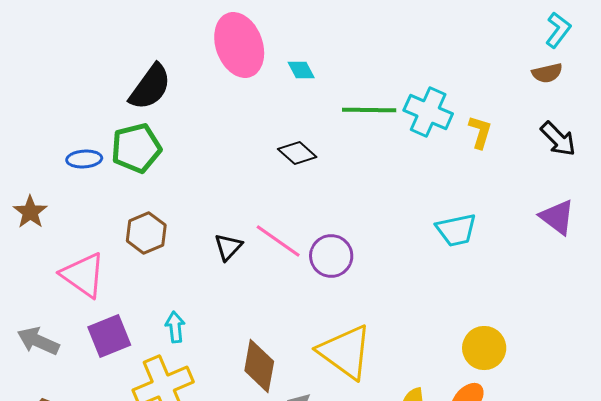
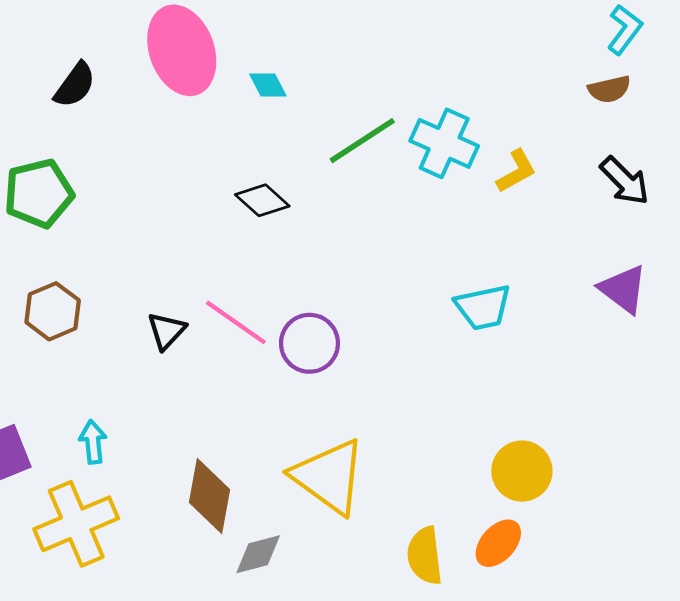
black semicircle: (150, 87) -> (75, 85), moved, size x0.7
green line: (369, 110) -> (362, 141), turned -34
yellow L-shape: (480, 132) -> (516, 171), turned 44

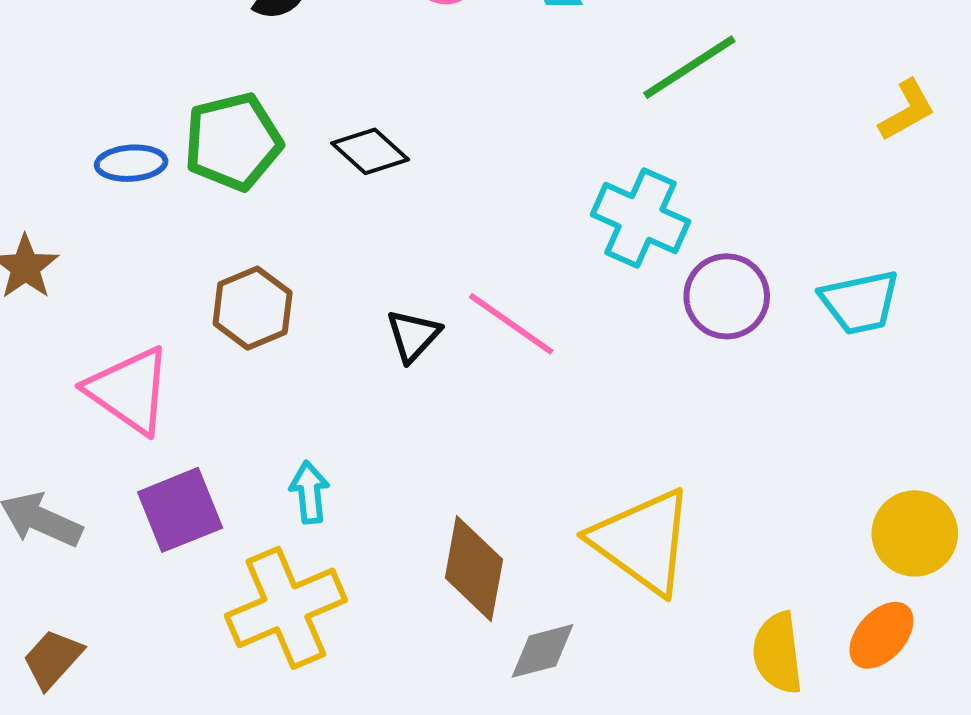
cyan cross: (444, 143) -> (640, 218), moved
black diamond: (262, 200) -> (370, 151), moved
purple circle: (309, 343) -> (727, 296), moved

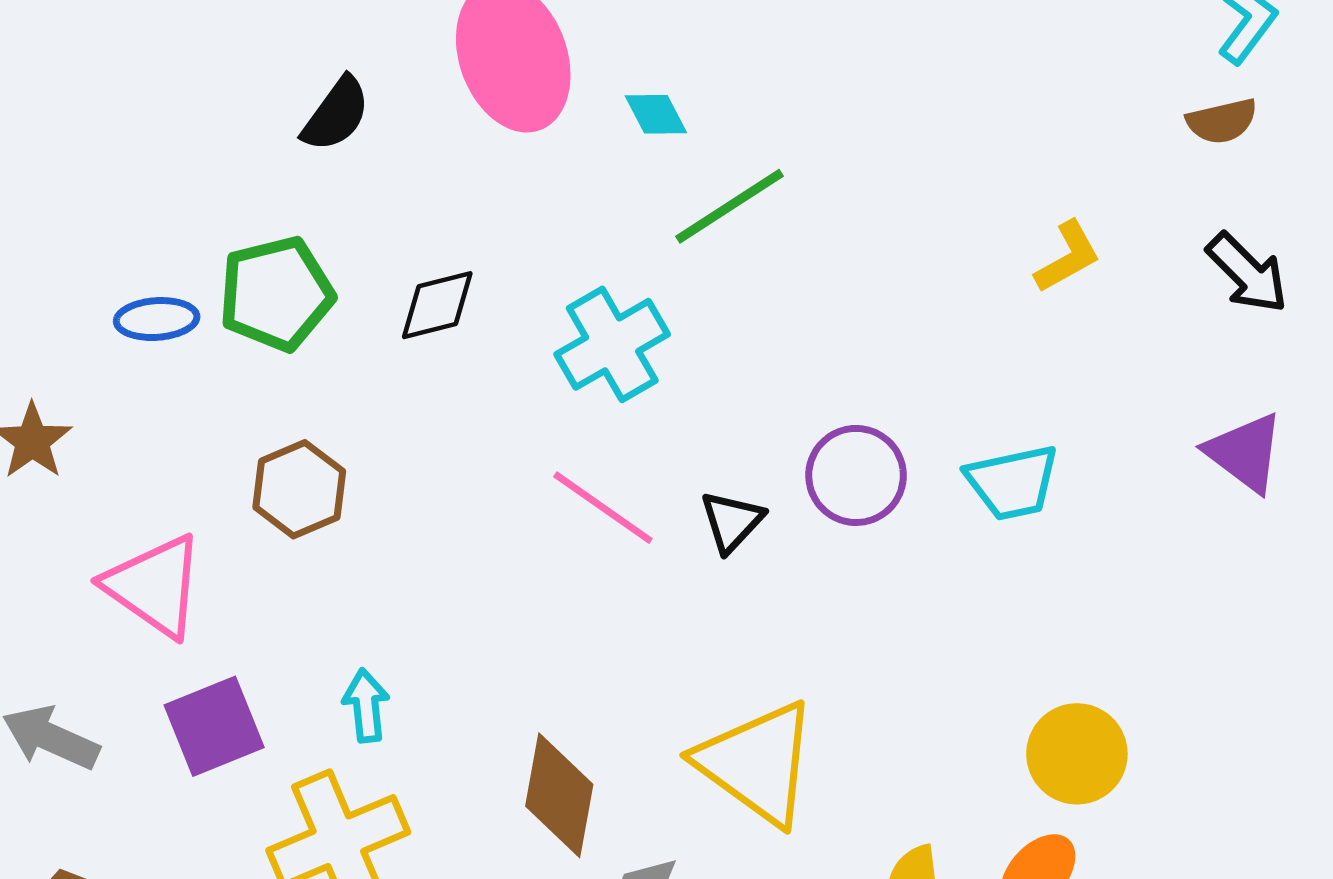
green line: (689, 67) -> (729, 206), moved
black diamond: (370, 151) -> (437, 305), turned -56
cyan cross: (640, 218) -> (612, 344), moved, turned 36
black triangle: (413, 336) -> (732, 521), moved

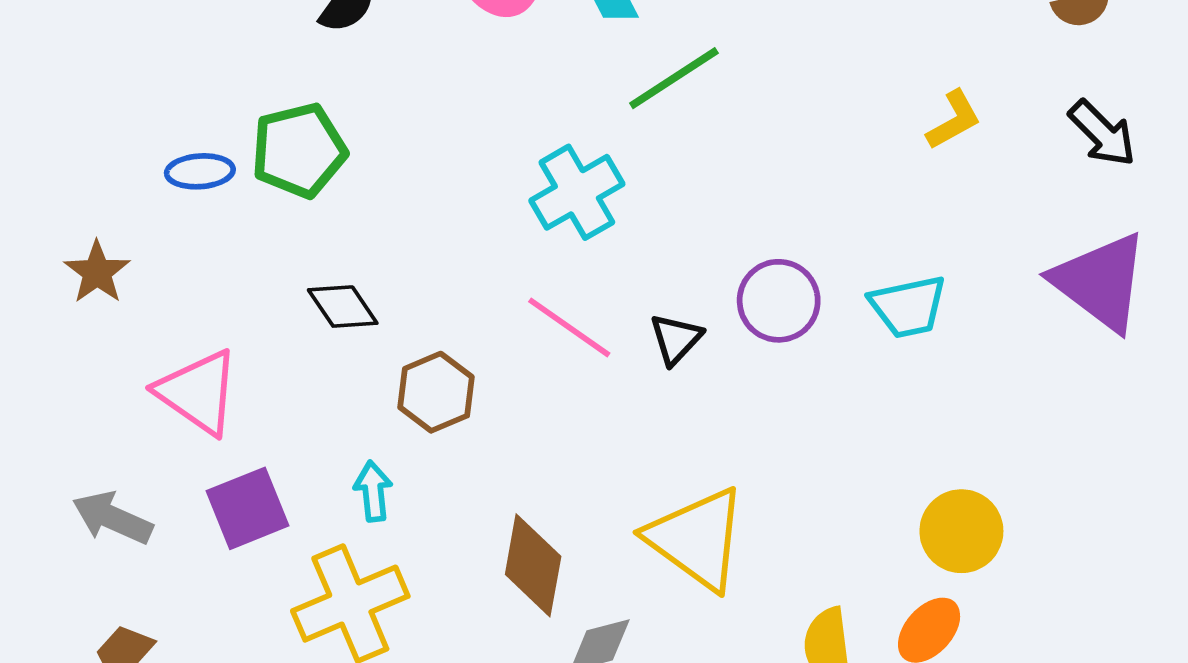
black diamond: (437, 305) -> (343, 307), moved, turned 70
purple triangle: (1245, 452) -> (1100, 282), size x1.5
brown hexagon: (299, 489) -> (436, 392), moved

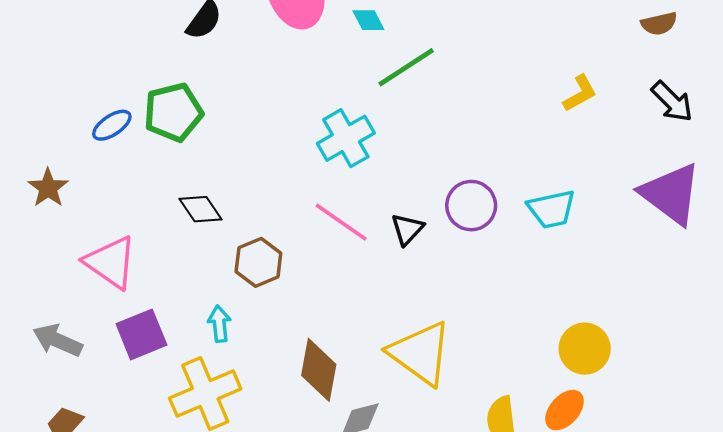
blue ellipse: (200, 171) -> (112, 125), turned -30

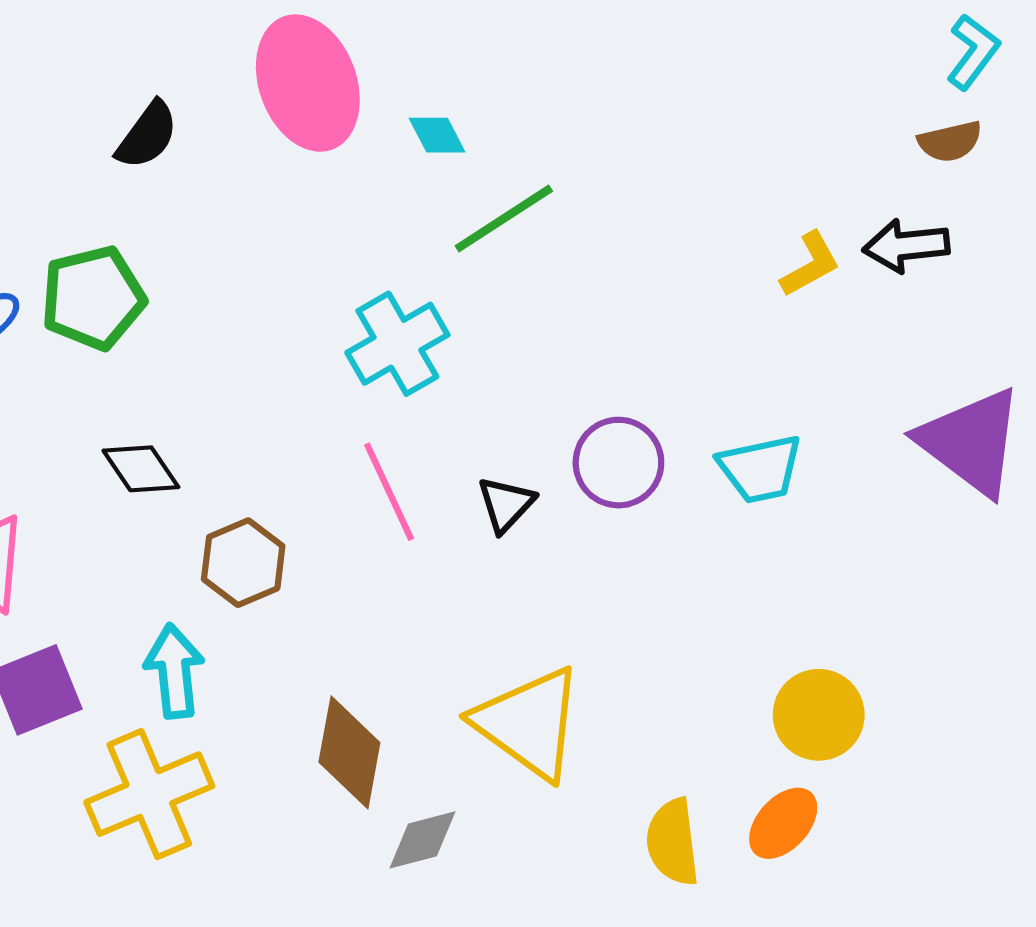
black arrow: (672, 102) -> (906, 246), moved, turned 129
pink line: (341, 222) -> (389, 492), turned 30
cyan arrow: (219, 324) -> (174, 671), size x1.4

